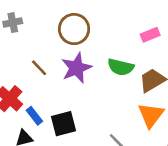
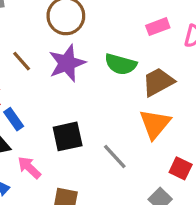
black square: (64, 124) -> (68, 136), moved

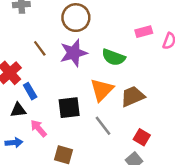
brown trapezoid: (158, 82) -> (133, 96), moved
orange triangle: (155, 124) -> (102, 90), moved
red square: (181, 168) -> (142, 137), moved

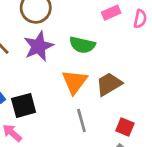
black square: (69, 108) -> (24, 105), moved
gray line: (103, 126) -> (81, 120), turned 30

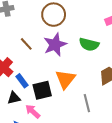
orange triangle: (75, 82) -> (65, 79), moved

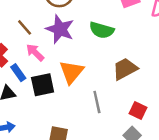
purple star: (55, 45) -> (60, 29), turned -30
pink arrow: (33, 111) -> (35, 52), moved

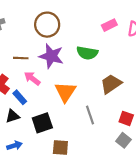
brown line: (25, 27) -> (21, 58), turned -40
black square: (43, 85) -> (42, 123), moved

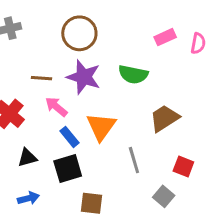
blue rectangle: (20, 97) -> (69, 137), moved
gray square: (123, 140) -> (164, 196), moved

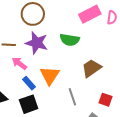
pink rectangle: (165, 37) -> (90, 14), size x1.5

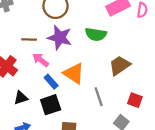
orange triangle: (50, 75) -> (74, 73), turned -30

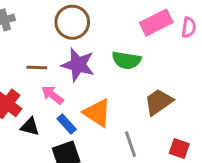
black triangle: (21, 98) -> (30, 127), moved, turned 32

